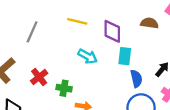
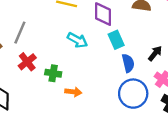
gray line: (32, 32) -> (20, 33), moved
cyan rectangle: (125, 56) -> (116, 40), turned -30

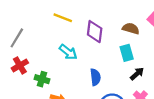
cyan rectangle: (116, 40) -> (127, 53), moved
blue semicircle: (128, 63) -> (95, 77), moved

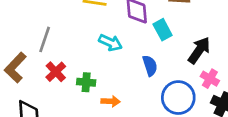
cyan rectangle: (127, 53) -> (163, 30), moved
black arrow: (137, 74) -> (199, 50), size x1.5

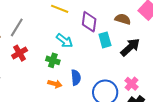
black arrow: (199, 50) -> (130, 47), moved
blue semicircle: (150, 66) -> (76, 77), moved
green cross: (86, 82) -> (53, 60), moved

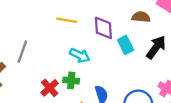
red cross: (20, 53) -> (50, 88), moved

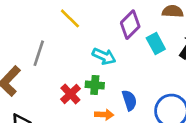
yellow line: (67, 20) -> (70, 18), moved, turned 36
purple diamond: (103, 28) -> (130, 25), turned 50

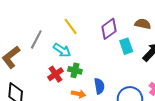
yellow line: (70, 18) -> (71, 26), moved
cyan arrow: (104, 56) -> (62, 50), moved

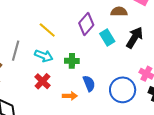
green cross: (75, 70) -> (72, 61), moved

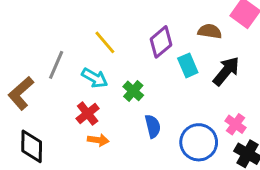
green cross: (72, 61) -> (133, 91), turned 32
orange arrow: (70, 96) -> (98, 140), moved

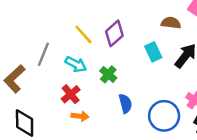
purple diamond: (161, 42) -> (114, 33), moved

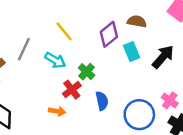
brown semicircle: (171, 23) -> (137, 21), moved
purple diamond: (114, 33) -> (109, 34), moved
red cross: (71, 94) -> (72, 90), moved

